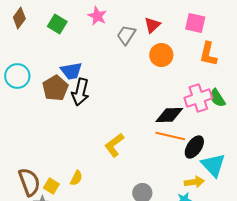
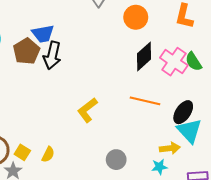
pink cross: (198, 98) -> (174, 62), turned -36
black diamond: (169, 115) -> (144, 56), moved, turned -40
black ellipse: (194, 147) -> (183, 112), moved
yellow semicircle: (76, 178) -> (48, 154), moved

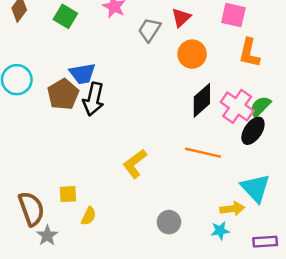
green semicircle: (194, 62) -> (260, 106), turned 78
black ellipse: (183, 112) -> (253, 131), moved
yellow square: (22, 152) -> (68, 194), moved, turned -35

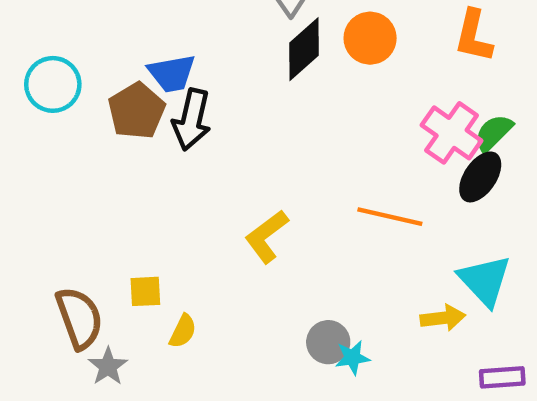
black diamond: (202, 100) -> (304, 49), moved
cyan star: (220, 231) -> (352, 358), moved

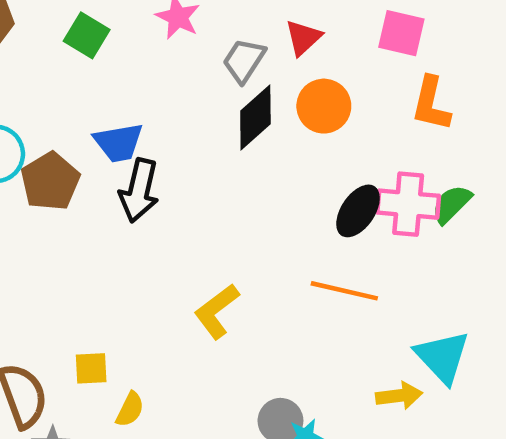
brown pentagon: (137, 111) -> (50, 181), moved
pink cross: (452, 133) -> (408, 204), turned -30
black ellipse: (480, 177) -> (358, 211), moved

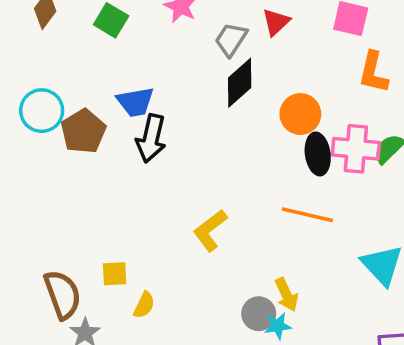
orange circle: (324, 106) -> (300, 114), moved
black ellipse: (358, 211) -> (318, 154), turned -42
yellow arrow: (399, 396) -> (286, 295), moved, turned 72

